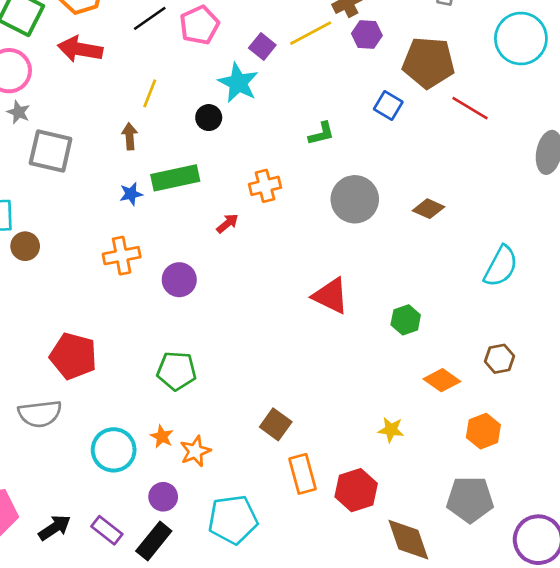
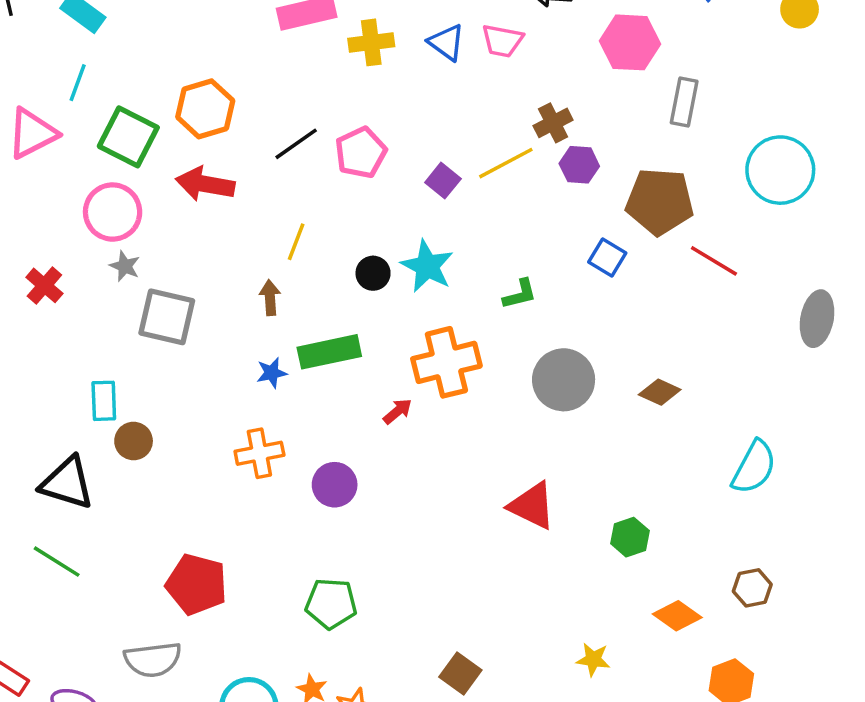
cyan star: (238, 83) -> (427, 266), moved
orange cross: (265, 186) -> (446, 362), size x1.6
yellow star: (391, 430) -> (593, 660), moved

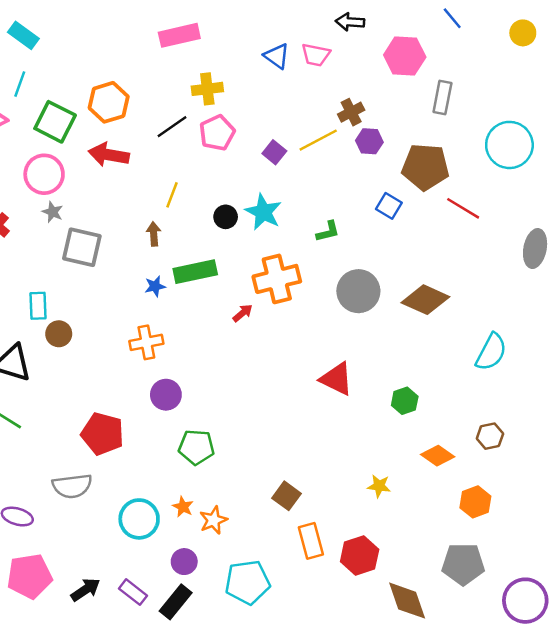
yellow cross: (371, 42) -> (207, 89), moved
brown diamond: (660, 392) -> (425, 300), size x1.6
purple circle: (335, 485) -> (166, 395), moved

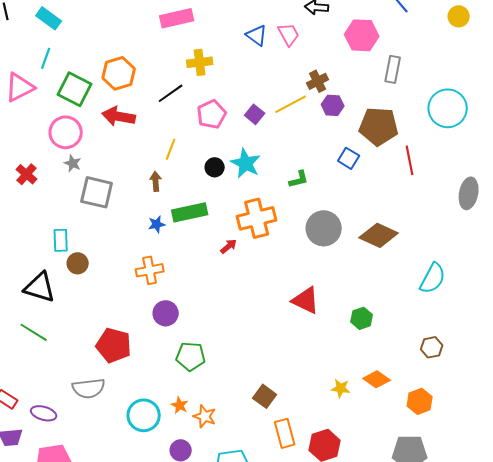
pink trapezoid: (316, 55) -> (289, 34), turned -130
pink pentagon: (217, 133) -> (212, 114), moved
red line: (463, 208) -> (410, 160), turned 48
orange diamond: (438, 456) -> (377, 379), moved
orange star: (213, 520) -> (205, 416), turned -30

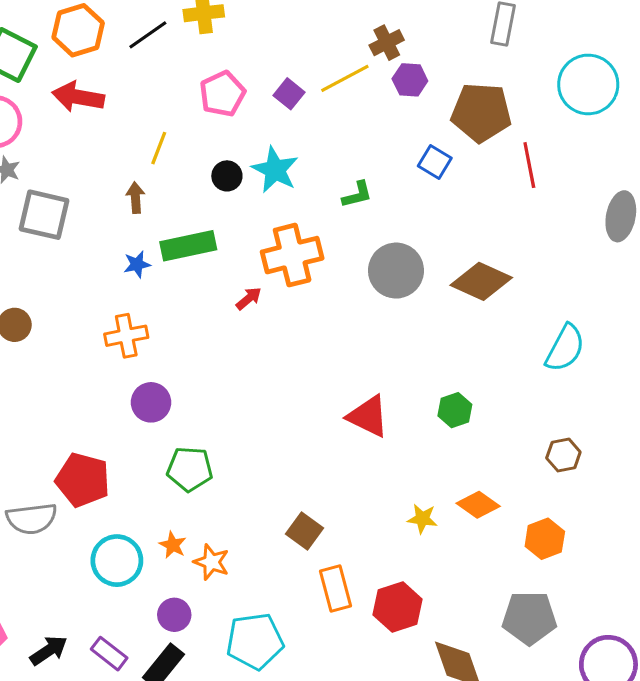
black line: (171, 93) -> (148, 35), moved
red triangle: (306, 300) -> (368, 416), moved
red pentagon: (114, 345) -> (83, 480), moved

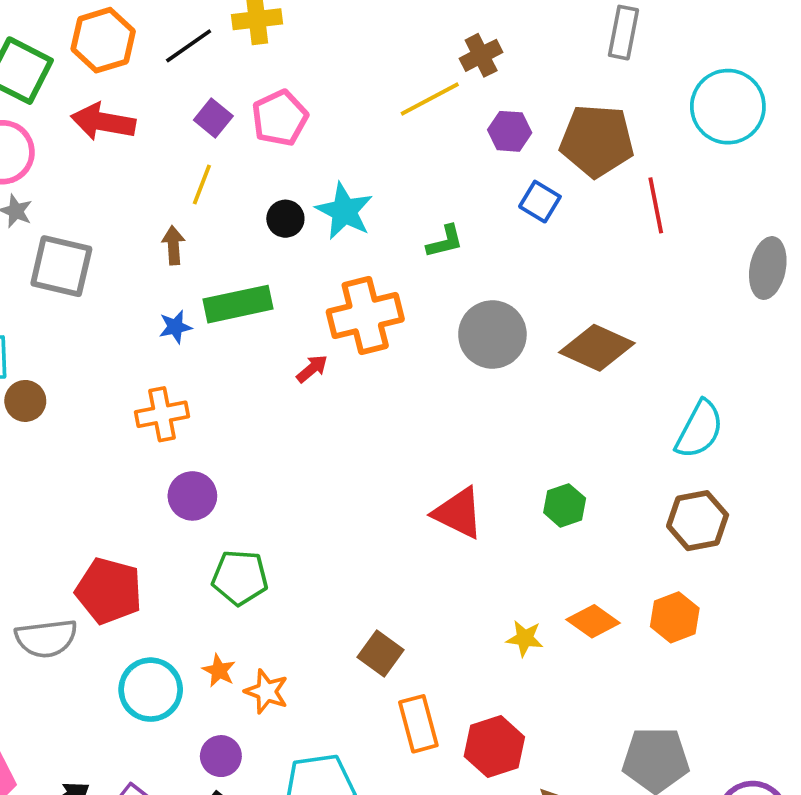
purple hexagon: (410, 80) -> (510, 131), moved
purple square: (289, 94) -> (213, 118), moved
brown hexagon: (563, 455) -> (698, 521), moved, size x1.4
orange hexagon: (545, 539) -> (675, 617), moved

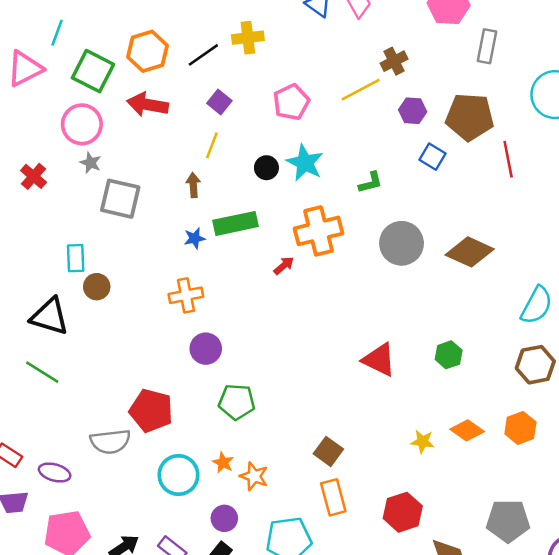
pink pentagon: (280, 118) -> (291, 102), moved
orange rectangle: (418, 724) -> (333, 497), moved

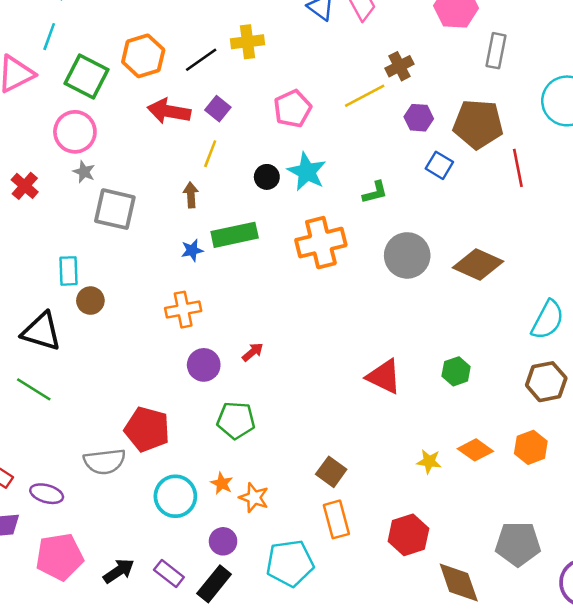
red arrow: (148, 105) -> (169, 111), moved
red arrow: (284, 266) -> (253, 352), moved

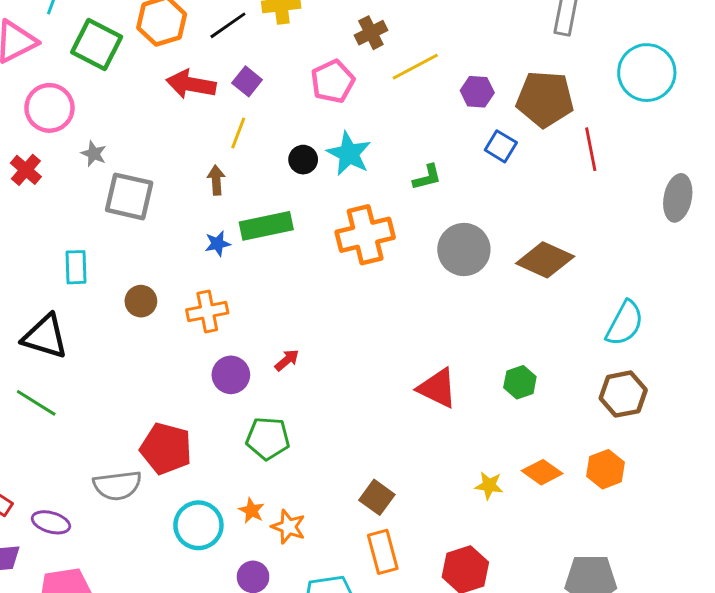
brown cross: (399, 66) -> (371, 33), moved
pink circle: (75, 132) -> (49, 108), moved
brown circle: (90, 301) -> (141, 301), moved

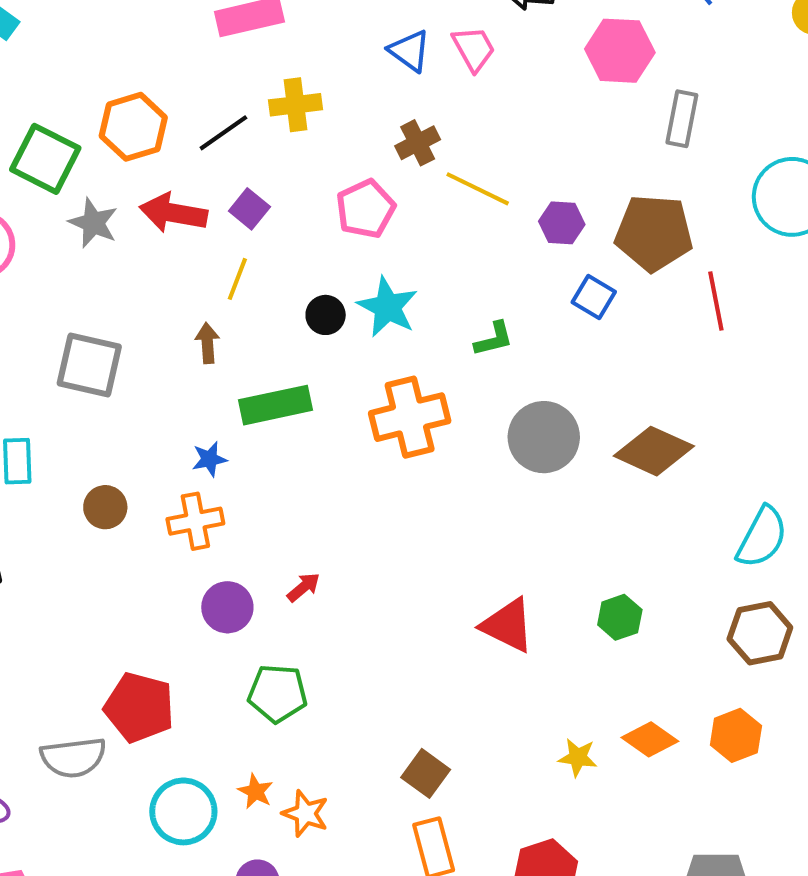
yellow line: (415, 67) -> (478, 189), turned 54
gray star: (94, 154) -> (93, 223), moved, size x1.4
blue star: (218, 244) -> (209, 459), moved

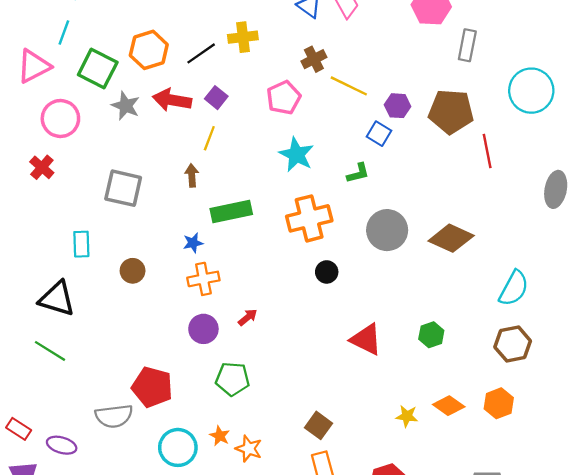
blue square: (594, 297) -> (379, 134), moved
black circle: (326, 315) -> (327, 272), moved
orange cross: (195, 521) -> (203, 279), moved

